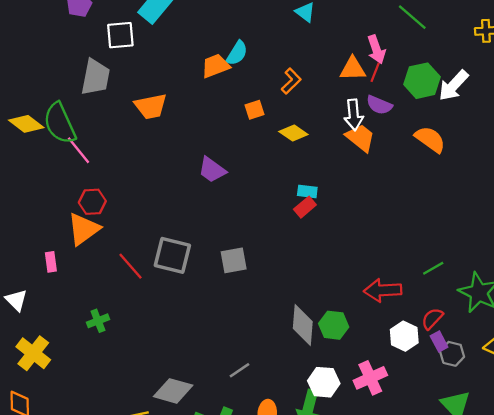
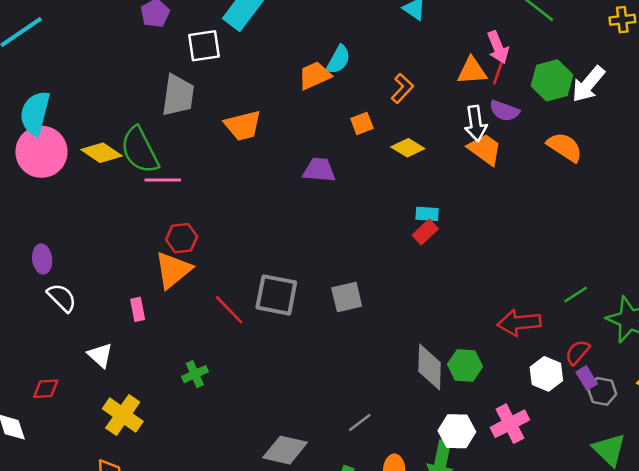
pink line: (78, 150) -> (163, 180), turned -48
purple trapezoid: (212, 170) -> (319, 170), moved, turned 152

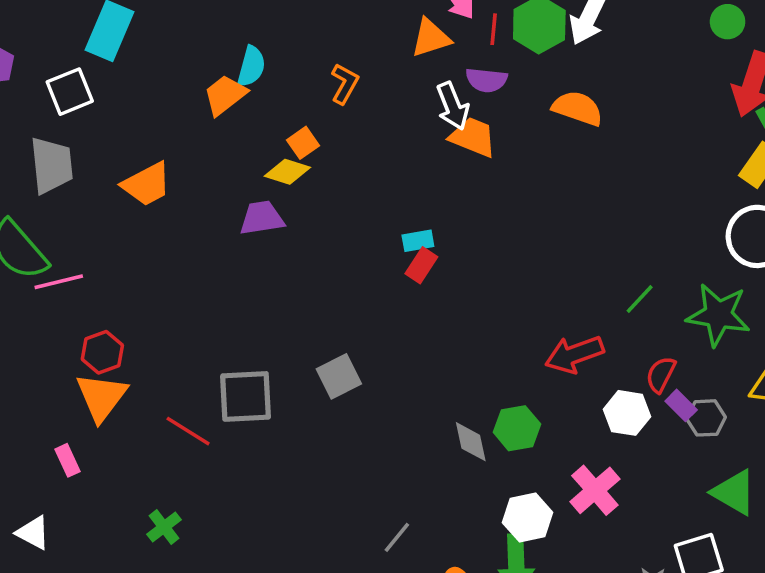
red line: (498, 73) -> (494, 29), moved
yellow diamond: (408, 148) -> (287, 172), moved
gray diamond: (430, 367) -> (471, 442), size x0.7

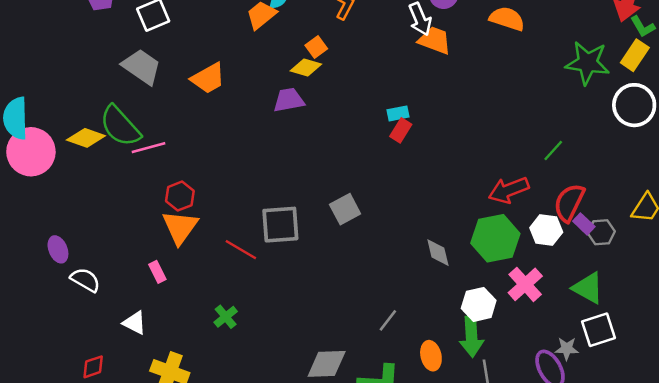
gray trapezoid: (52, 165) -> (142, 67), turned -48
green star: (718, 315) -> (588, 63), moved
red semicircle: (661, 374) -> (569, 203), size x1.5
green hexagon: (517, 428) -> (495, 238), moved, size x1.5
green triangle: (734, 492) -> (588, 288), moved

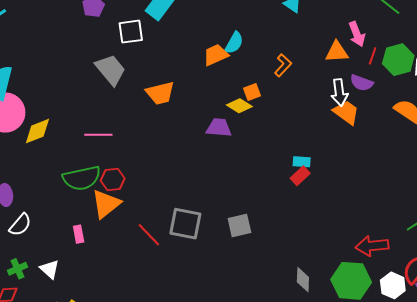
green semicircle: (120, 126) -> (82, 178), moved, turned -75
yellow diamond: (86, 138) -> (37, 131), moved, turned -56
white semicircle: (85, 280) -> (20, 225), turned 85
green cross: (226, 317) -> (17, 269), moved

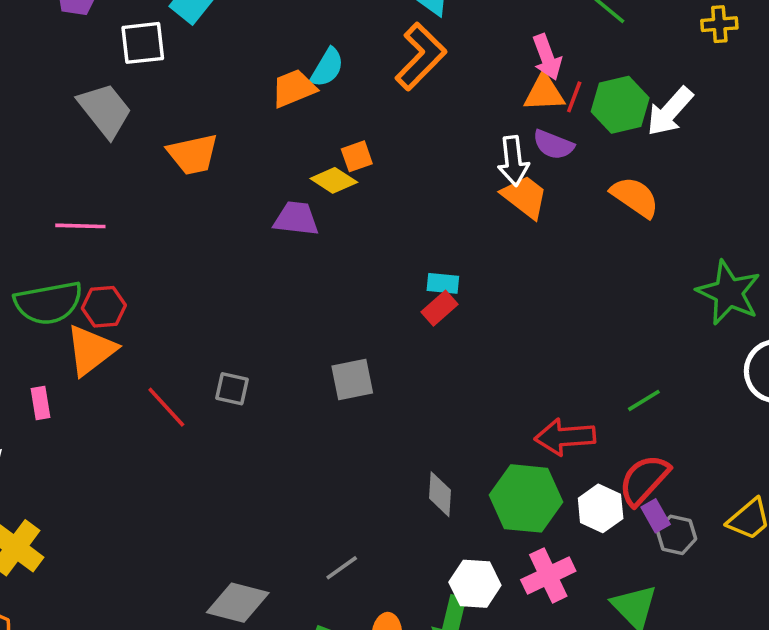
orange triangle: (337, 52) -> (544, 93), moved
orange L-shape: (283, 65) -> (421, 57), moved, size x1.6
gray square: (185, 224) -> (232, 389), size x0.6
gray square: (239, 225) -> (352, 380), moved

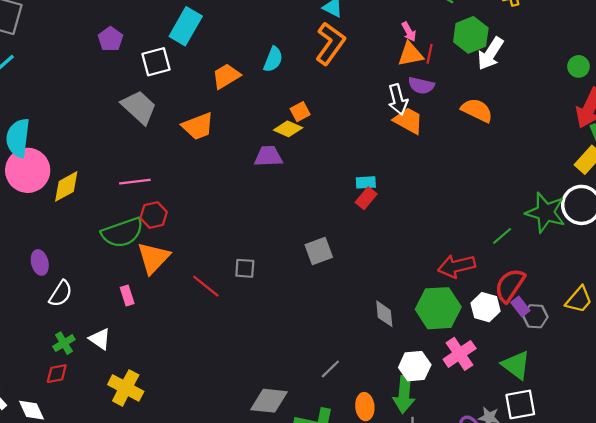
pink arrow: (547, 57) -> (409, 32), size x0.7
orange trapezoid: (294, 88) -> (226, 76), moved
green hexagon: (620, 105) -> (471, 35), moved
green star: (729, 293) -> (546, 212), moved
red hexagon: (104, 307) -> (154, 215), moved

